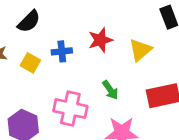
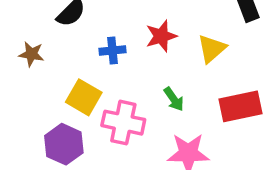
yellow square: (30, 63) -> (84, 97), moved, size x1.4

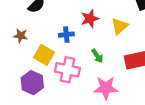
blue cross: (113, 50) -> (66, 35), moved
brown star: (31, 54) -> (21, 36), moved

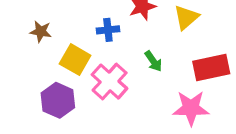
pink cross: (67, 70) -> (110, 82), turned 30
pink star: (106, 88) -> (191, 108), moved

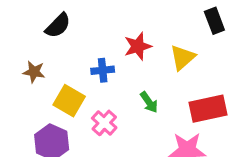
pink cross: (110, 82) -> (104, 123), size x0.7

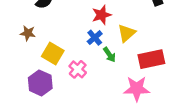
yellow triangle: (182, 57) -> (126, 33), moved
blue cross: (103, 70) -> (95, 38), moved, turned -35

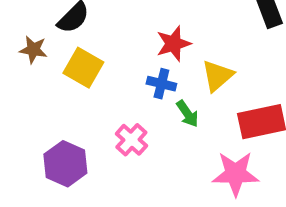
brown star: (28, 33) -> (33, 50), moved
blue cross: (95, 38) -> (161, 84), turned -35
yellow square: (53, 53) -> (83, 68), moved

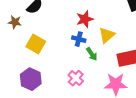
yellow square: (83, 68) -> (36, 44), moved
pink cross: (131, 140) -> (76, 78), moved

